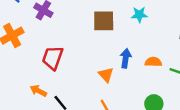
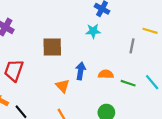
brown square: (104, 21) -> (52, 47), moved

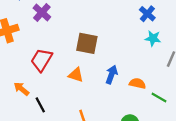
cyan star: (93, 31) -> (153, 38), moved
orange triangle: (63, 86) -> (76, 75), moved, turned -40

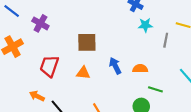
blue arrow: (112, 75) -> (115, 66), turned -35
green line: (159, 98) -> (155, 89), moved

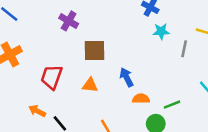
purple cross: (40, 23) -> (69, 21), moved
orange semicircle: (140, 69) -> (141, 99), moved
green line: (155, 89) -> (172, 105), turned -40

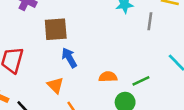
blue arrow: (127, 77) -> (69, 58), moved
orange triangle: (90, 85) -> (55, 85), moved, turned 42

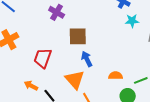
orange triangle: (55, 85) -> (75, 80), size x1.5

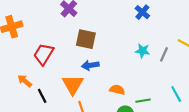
cyan star: (132, 21) -> (143, 51), moved
blue arrow: (87, 59) -> (90, 65), turned -84

